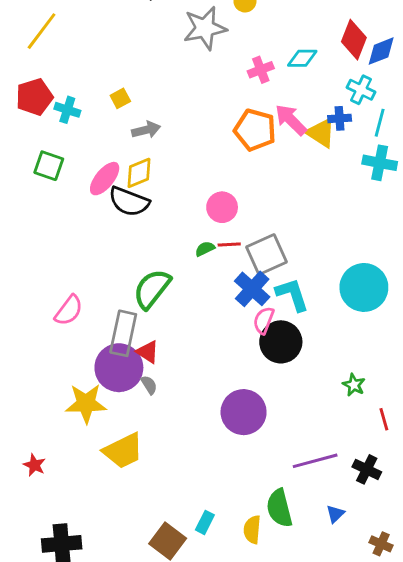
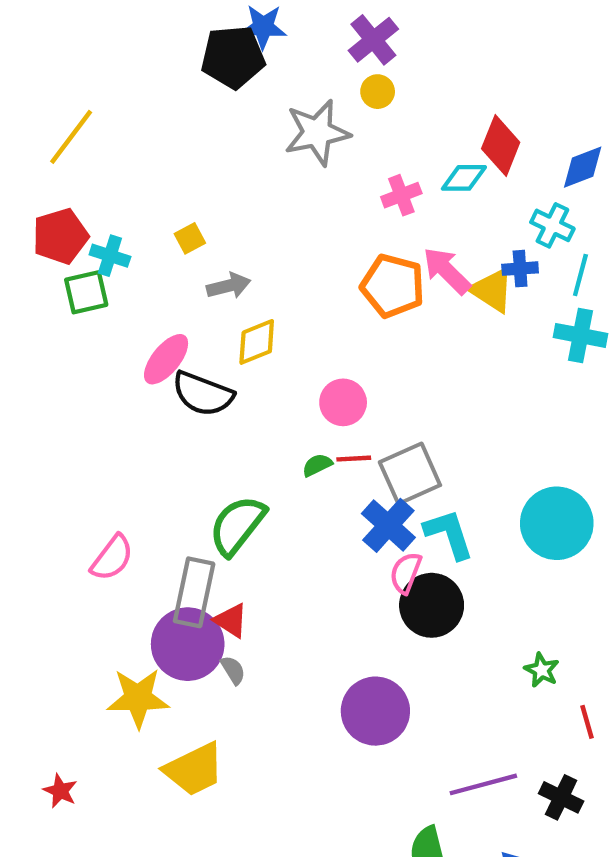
red diamond: (354, 40) -> (501, 146), moved
green square: (49, 166) -> (86, 292), moved, turned -32
yellow diamond: (139, 173) -> (257, 342), moved

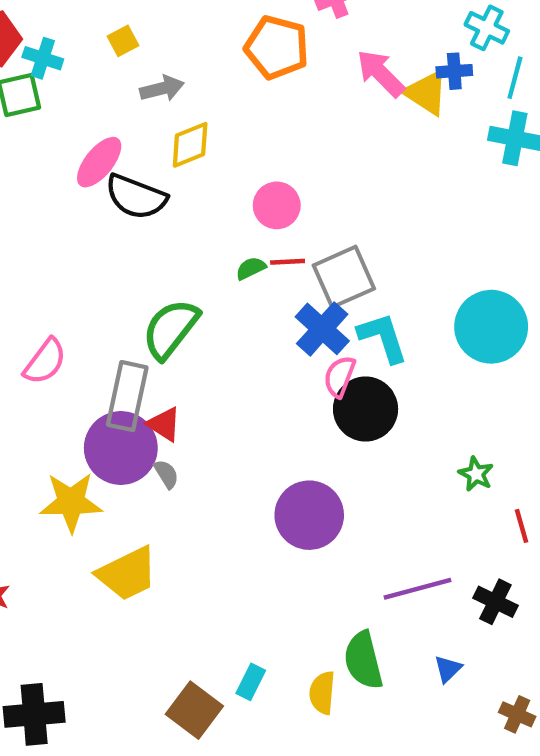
orange pentagon: (393, 286) -> (277, 47), moved

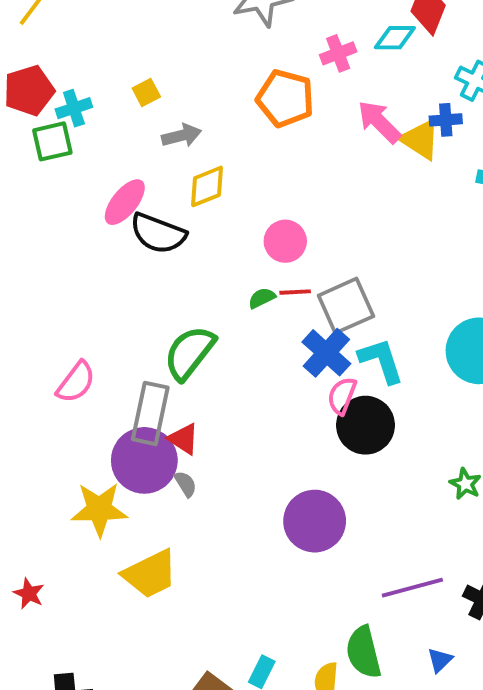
cyan cross: (43, 58) -> (74, 108), turned -36

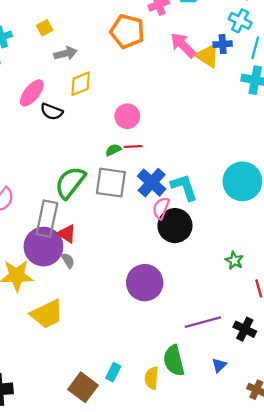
black semicircle: (158, 233) -> (52, 112), size x0.7
gray square: (346, 306) -> (111, 183), moved, turned 32

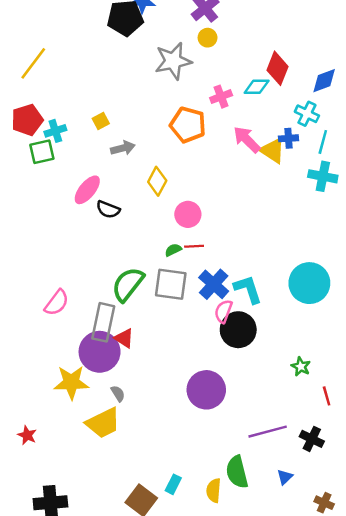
yellow diamond: (81, 84) -> (157, 181), moved, turned -40
gray semicircle: (68, 261) -> (118, 393), moved

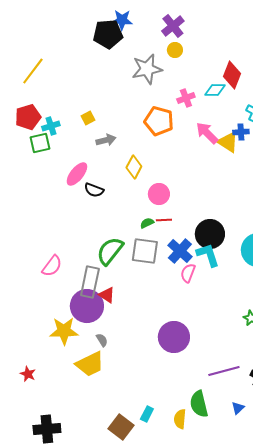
black circle: (238, 330) -> (210, 234), moved

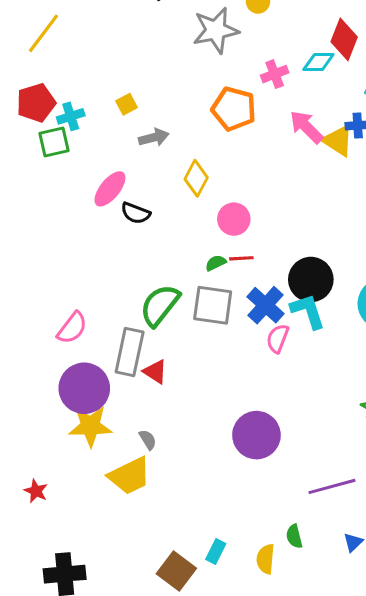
purple circle: (87, 306) -> (84, 388), moved
green semicircle: (199, 404) -> (294, 536), size x0.6

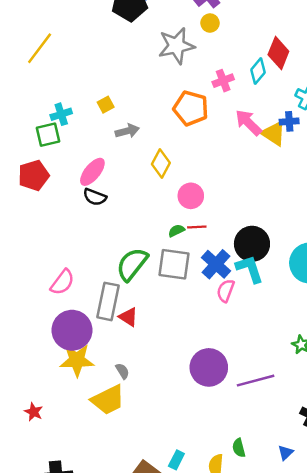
cyan diamond: (318, 62) -> (258, 71), turned -50
red pentagon: (36, 103) -> (34, 175), moved
black semicircle: (136, 213) -> (95, 197), moved
purple line: (332, 486) -> (256, 381), moved

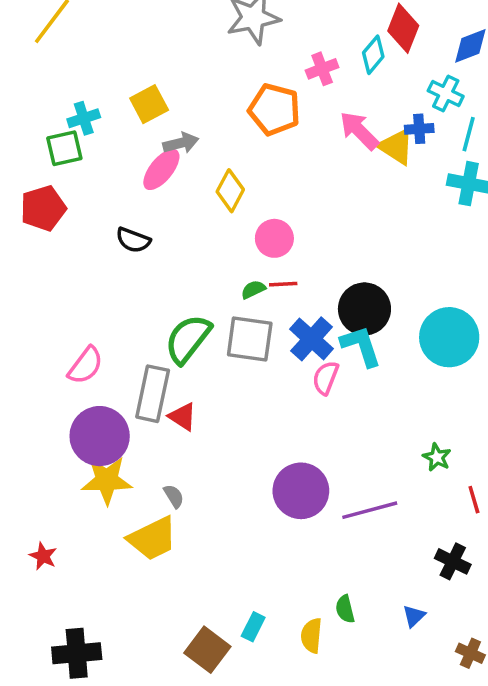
yellow square: (106, 105) -> (149, 104), size x1.5
pink ellipse: (92, 172) -> (161, 169), moved

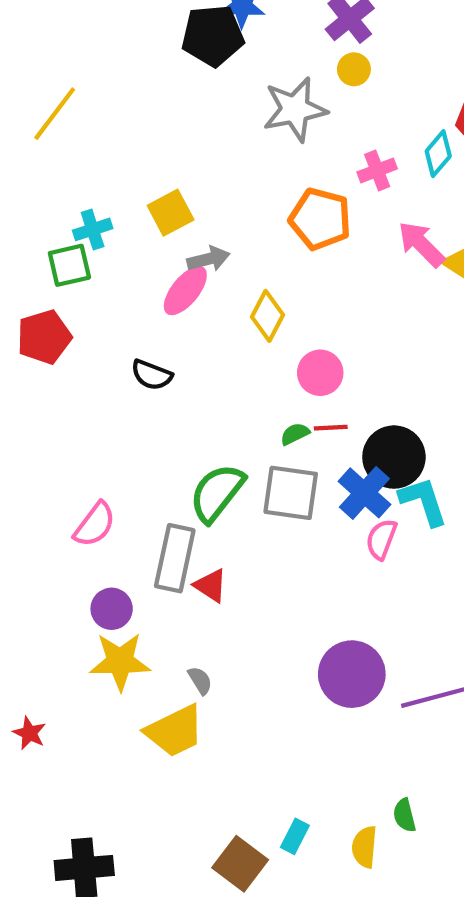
black circle: (364, 309) -> (394, 457), moved
purple circle: (100, 436) -> (112, 609), size x0.6
red star: (43, 556) -> (29, 733), moved

